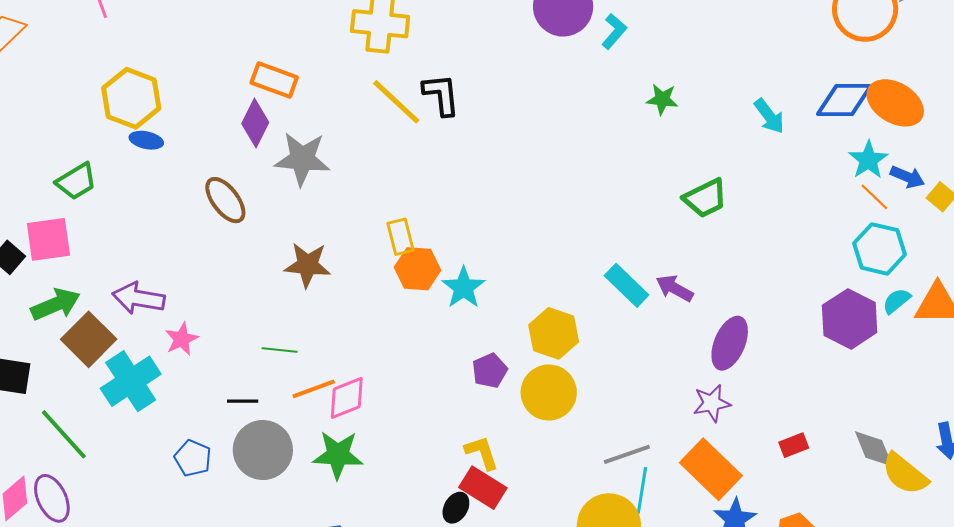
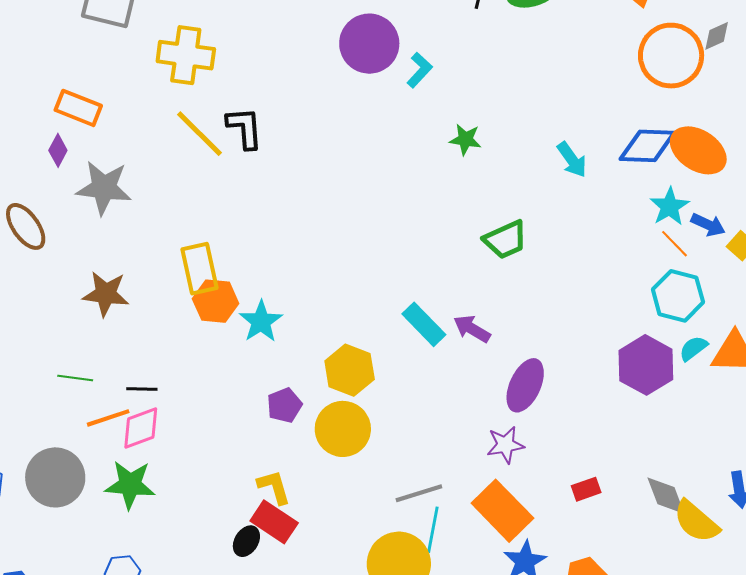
purple diamond: (255, 123) -> (58, 150), size x0.7
yellow rectangle: (400, 237) -> (200, 269), size x1.4
black line: (243, 401) -> (142, 389), moved

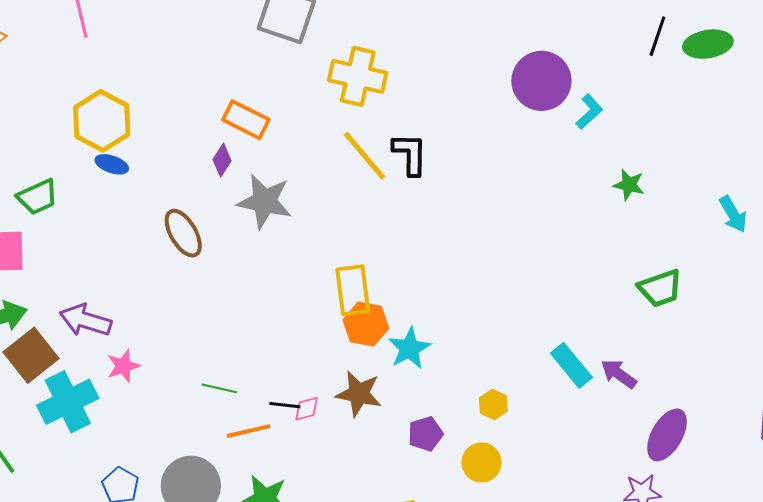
brown star: (106, 294) -> (359, 394), moved
yellow hexagon: (350, 370) -> (493, 404), size x0.6
pink diamond: (141, 428) -> (307, 409), moved, size x0.6
yellow circle: (343, 429) -> (482, 463), size x0.7

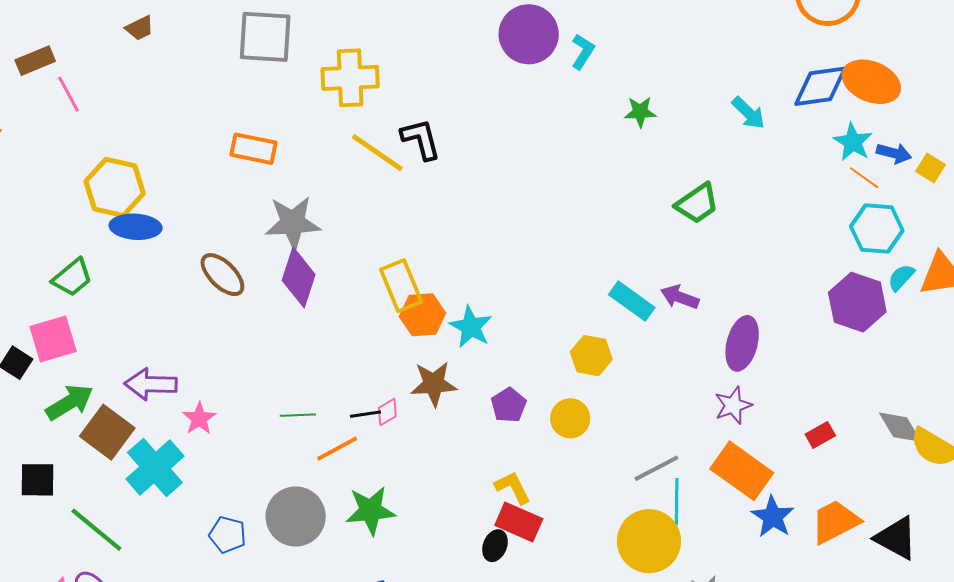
purple diamond: (222, 160) -> (299, 277), moved, size x1.8
blue ellipse: (112, 164) -> (136, 227), size x1.5
yellow hexagon: (493, 404) -> (591, 356), moved, size x1.4

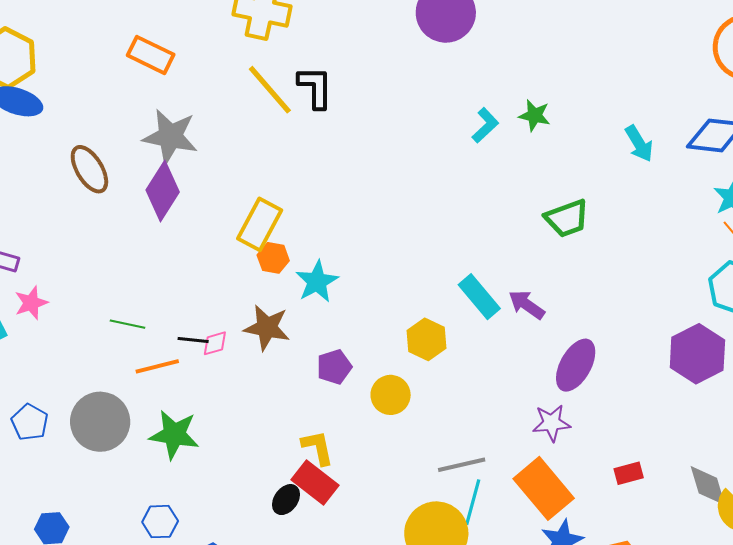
cyan L-shape: (583, 52) -> (485, 125), moved
yellow rectangle: (401, 286) -> (260, 224), turned 36
orange hexagon: (422, 315) -> (273, 258), size x0.7

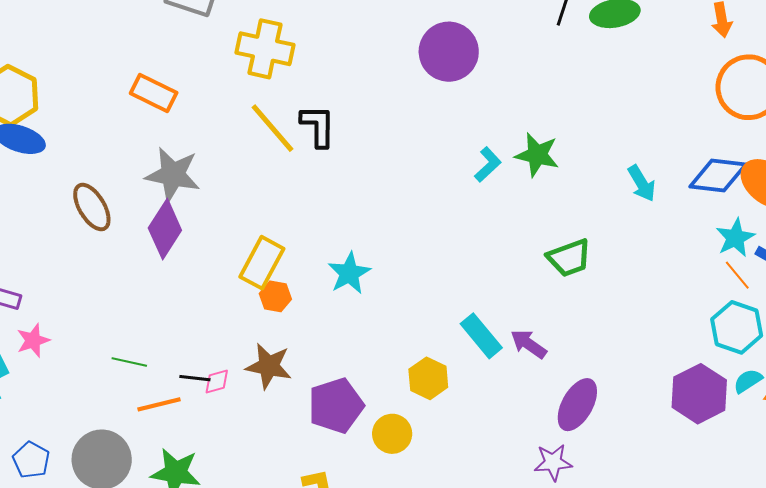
green star: (535, 115) -> (537, 155), size x1.4
cyan star: (317, 282) -> (349, 273), moved
purple pentagon: (334, 367) -> (336, 406), size x1.6

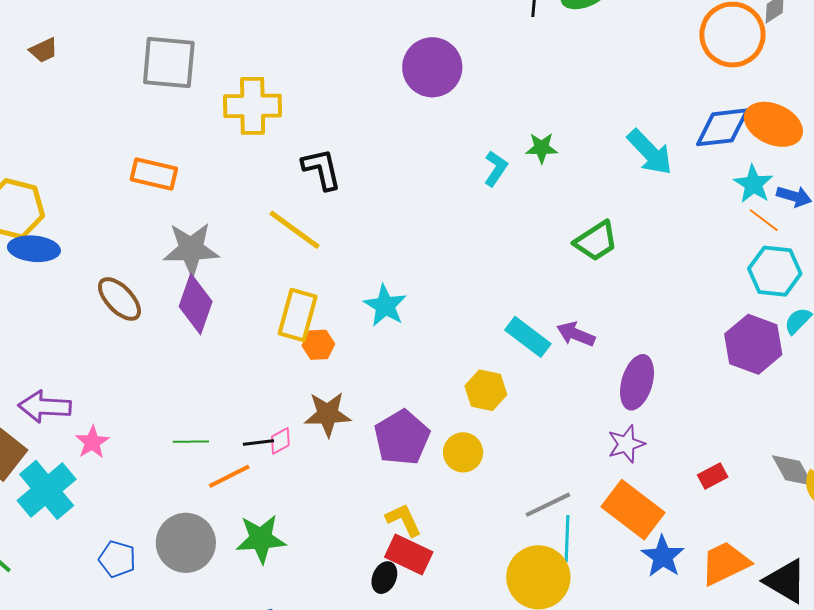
yellow line: (272, 128) -> (295, 230), moved
green star: (537, 155) -> (542, 148), size x0.7
cyan arrow: (642, 183) -> (650, 152), size x1.4

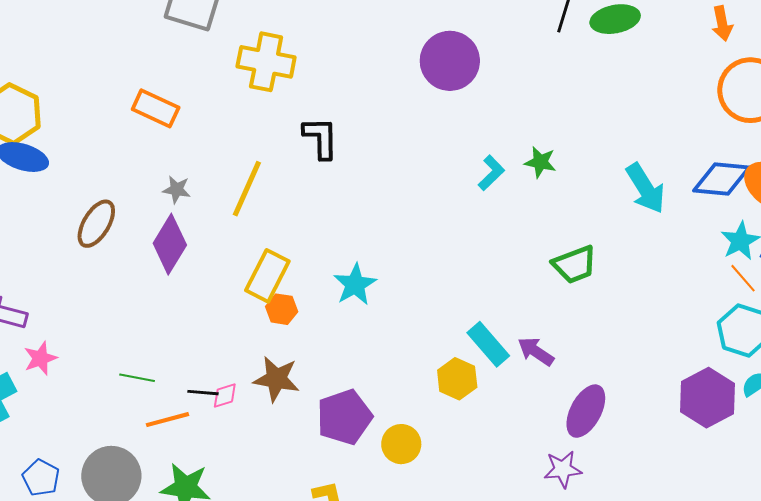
yellow line: (295, 230) -> (247, 189), moved, turned 66
gray star: (191, 249) -> (177, 190), size x0.5
brown ellipse: (119, 299) -> (96, 224), turned 63
yellow hexagon: (486, 390) -> (457, 379), moved

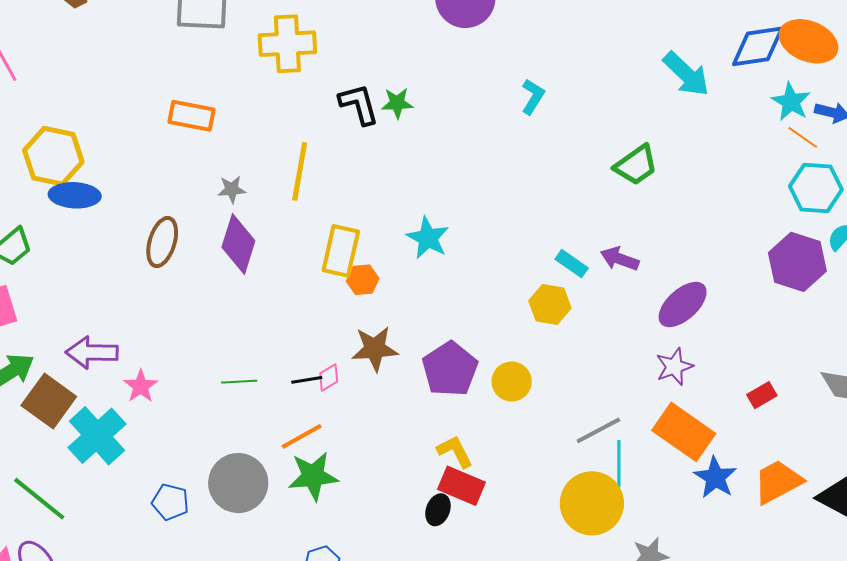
green star: (540, 162) -> (397, 103), moved
cyan rectangle: (488, 344) -> (572, 264), size x0.7
purple ellipse: (586, 411) -> (683, 304), turned 34
orange line: (168, 420) -> (302, 436), moved

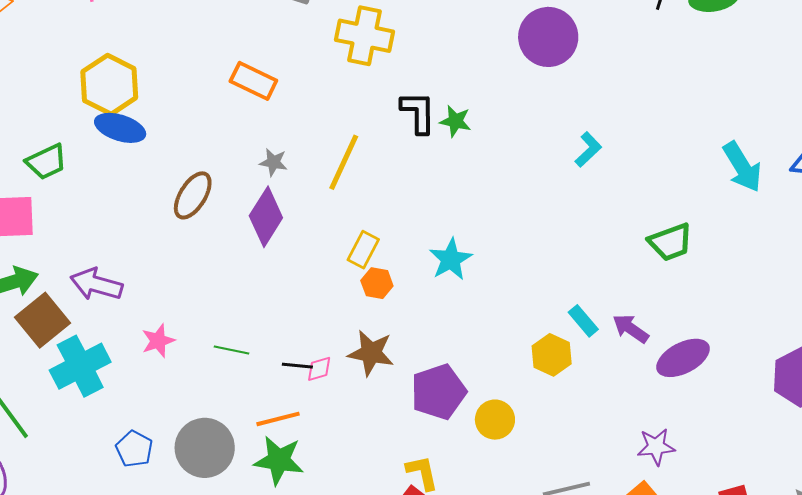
yellow rectangle: (341, 251) -> (363, 250), size x0.7
purple ellipse: (683, 304) -> (683, 358), moved
pink star: (141, 386) -> (158, 341), moved

